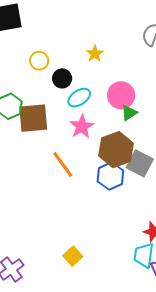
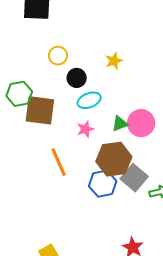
pink circle: (121, 95) -> (141, 123), moved
green triangle: (129, 113) -> (120, 124), moved
pink star: (82, 126) -> (85, 129), size x0.7

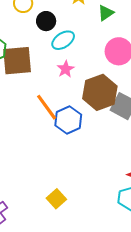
green triangle: (120, 124) -> (106, 13), moved
blue hexagon: (103, 184) -> (68, 120), moved

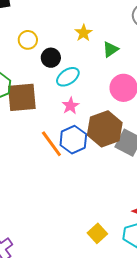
blue hexagon: (68, 120) -> (73, 140), moved
yellow square: (56, 199) -> (97, 233), moved

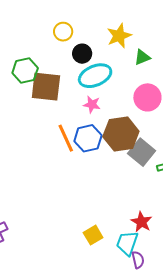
yellow star: (84, 33) -> (119, 36), size x1.4
cyan ellipse: (68, 77) -> (95, 76), size x1.4
pink star: (70, 106) -> (92, 105), turned 30

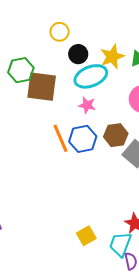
yellow star: (119, 36) -> (112, 57), moved
brown hexagon: (121, 134) -> (116, 135), size x0.7

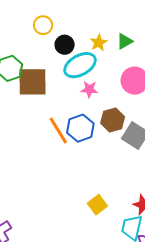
yellow star: (112, 57) -> (99, 43), size x0.7
pink star: (87, 105) -> (89, 89), moved
yellow square: (86, 236) -> (97, 205), moved

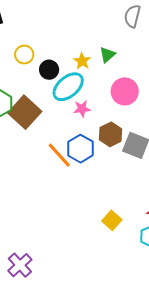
brown square: (33, 82) -> (25, 112), turned -36

